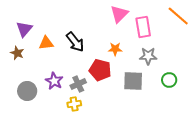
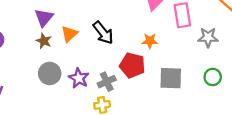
orange triangle: (46, 43) -> (69, 34), turned -35
brown star: (17, 53) -> (44, 41), moved
gray star: (148, 56) -> (208, 37), moved
gray circle: (27, 91) -> (50, 73), moved

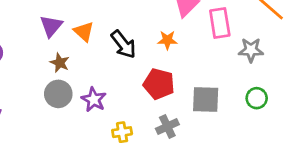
orange triangle: (69, 34) -> (84, 32), moved, turned -36
brown star: (44, 41) -> (60, 63), moved
orange star: (150, 41) -> (167, 40), moved
gray cross: (107, 82) -> (167, 126), moved

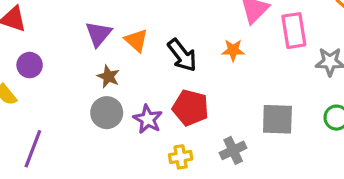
red pentagon: (159, 84) -> (190, 108), moved

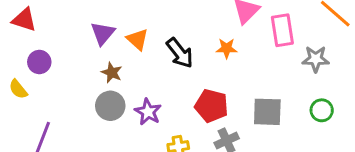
red pentagon: (190, 108) -> (211, 106), moved

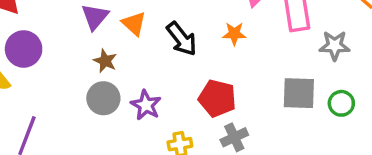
purple circle: (39, 62) -> (24, 49), size x1.4
gray square: (267, 112) -> (299, 93), moved

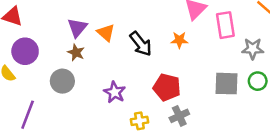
brown star: (105, 61) -> (76, 52), moved
gray circle: (103, 98) -> (62, 81), moved
green circle: (341, 103) -> (258, 81), moved

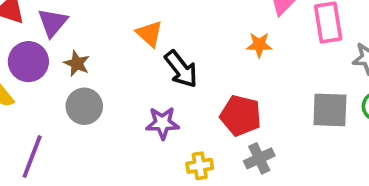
purple triangle: (77, 28) -> (53, 22), moved
black arrow: (141, 44) -> (181, 69), moved
brown star: (76, 52) -> (77, 63), moved
purple star: (115, 92) -> (162, 123), turned -30

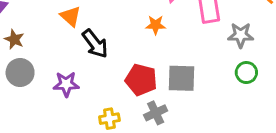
gray square: (330, 110) -> (182, 78), moved
purple star: (162, 123) -> (66, 84), moved

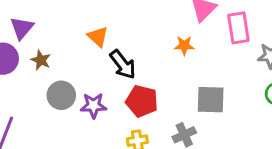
gray circle: (20, 73) -> (61, 95), moved
red pentagon: (141, 80) -> (142, 101), moved

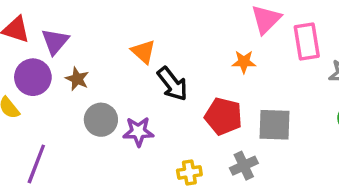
red pentagon: (142, 101) -> (223, 116), moved

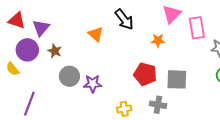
black arrow: (172, 84) -> (124, 19), moved
gray cross: (244, 166) -> (158, 105), turned 35

